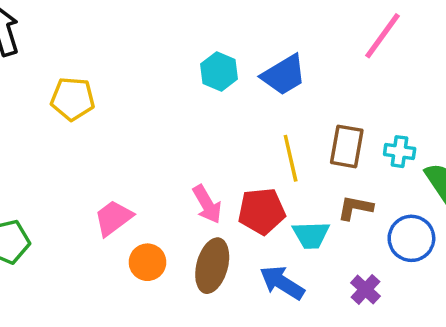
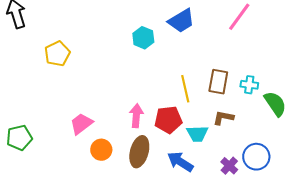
blue trapezoid: (284, 75) -> (181, 21), moved
yellow pentagon: (73, 99) -> (57, 54), turned -30
pink arrow: (207, 204) -> (136, 116), turned -145
blue circle: (411, 238) -> (256, 157), moved

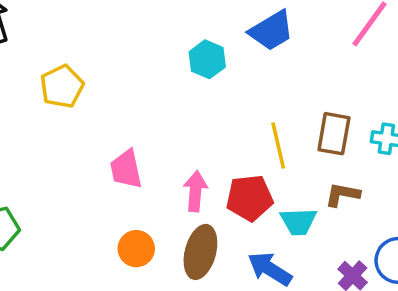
pink trapezoid: (81, 124) -> (126, 169), moved, turned -65

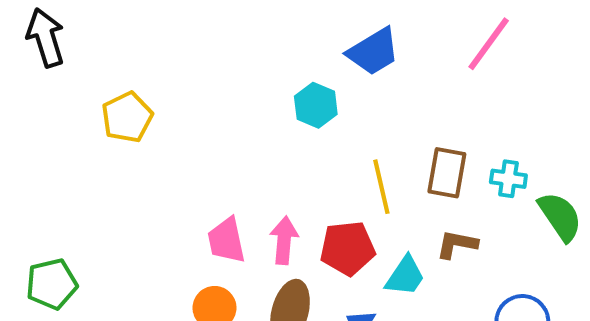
cyan hexagon: (207, 59) -> (316, 105), moved
pink trapezoid: (126, 169) -> (226, 240), moved
cyan trapezoid: (298, 222) -> (405, 276), turned -54

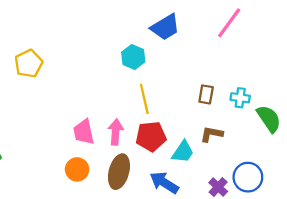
brown rectangle: (447, 173) -> (206, 94), size x0.7
yellow line: (381, 187) -> (144, 99), moved

